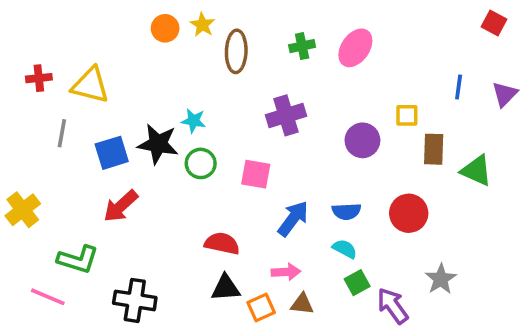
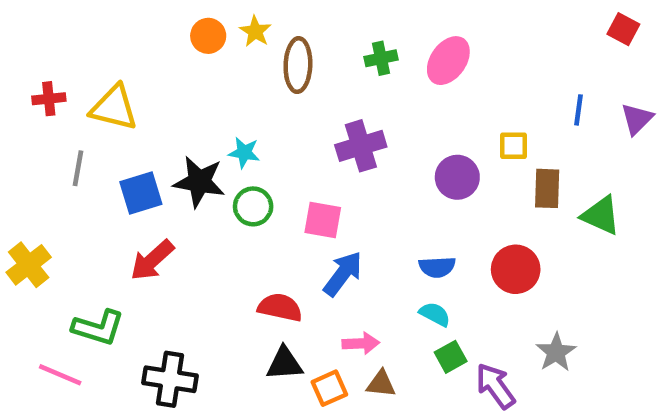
blue arrow: (293, 219) -> (343, 274), moved

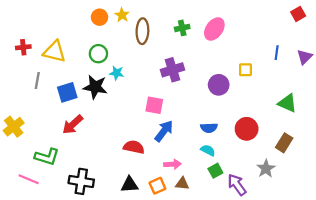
red square: (623, 29) -> (298, 14), turned 32
brown rectangle: (547, 188) -> (284, 143), moved, turned 30
green circle: (253, 206) -> (98, 54), moved
black triangle: (284, 364) -> (130, 185), moved

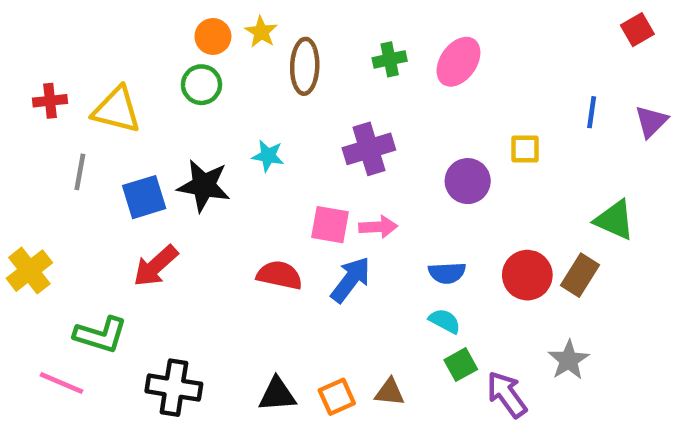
green circle: (98, 54) -> (201, 85), moved
cyan star: (117, 73) -> (268, 156), moved
brown rectangle: (284, 143) -> (580, 275), moved
red semicircle: (134, 147) -> (279, 275), moved
pink arrow: (172, 164) -> (378, 227), moved

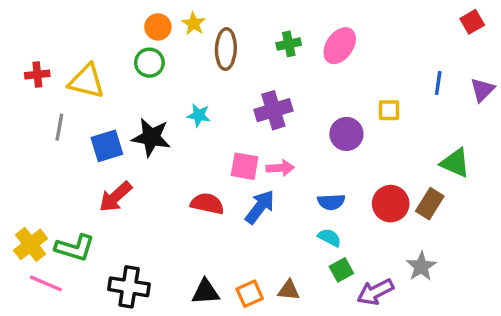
yellow cross: (29, 271) -> (31, 244), moved
purple arrow: (507, 394) -> (375, 292), turned -81

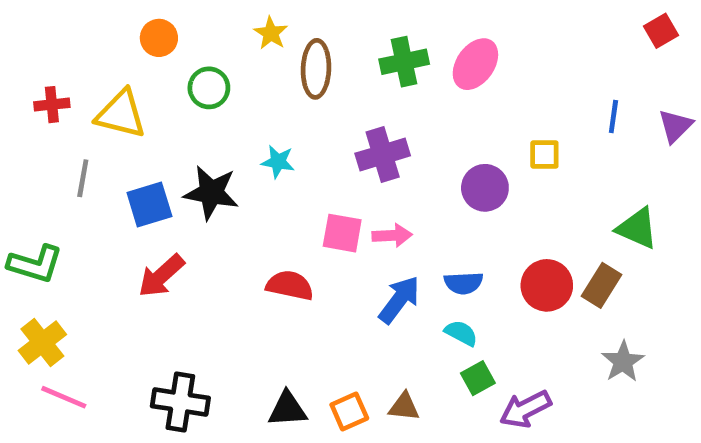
orange circle: (158, 27) -> (159, 38), moved
green cross: (289, 44) -> (404, 62), size x1.4
blue arrow: (260, 207) -> (399, 300), moved
green L-shape: (75, 248) -> (35, 264), moved
gray star: (421, 266) -> (623, 362), moved

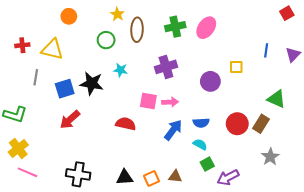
green circle: (209, 88) -> (106, 40), moved

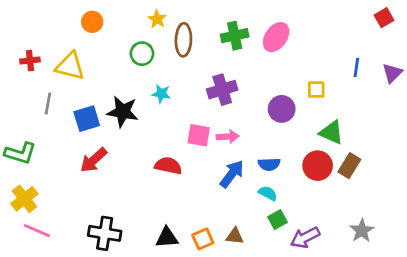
green triangle: (276, 99) -> (331, 132), moved
gray star: (270, 157) -> (362, 231), moved

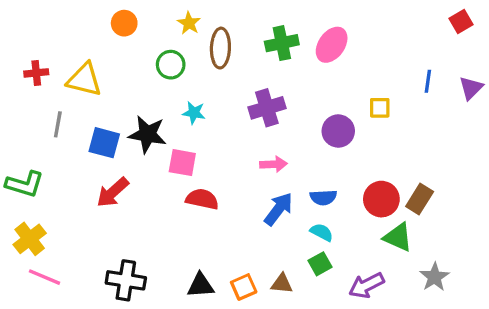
orange circle: (92, 22) -> (124, 23), moved
blue square: (87, 119) -> (104, 143), turned 32
green triangle: (331, 132) -> (398, 237), moved
pink square: (199, 135) -> (182, 163), moved
green square: (277, 220) -> (320, 264), moved

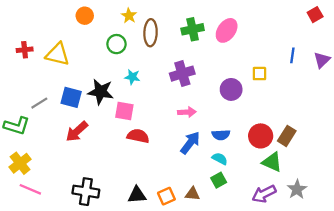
gray line: (58, 124) -> (39, 103), moved, turned 48
purple arrow: (366, 285) -> (264, 194), moved

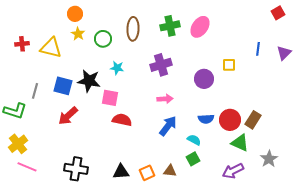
yellow star: (129, 16) -> (78, 34), moved
gray line: (39, 103) -> (35, 91), turned -42
blue semicircle: (221, 135) -> (206, 119), moved
gray star: (297, 189) -> (269, 159), moved

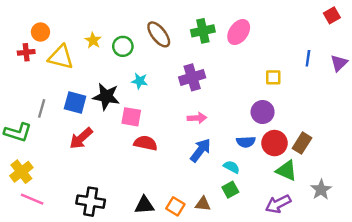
orange circle: (75, 14) -> (40, 32), moved
brown ellipse: (133, 29) -> (159, 34), turned -40
purple circle: (204, 79) -> (263, 112), moved
orange square: (147, 173) -> (175, 206), turned -35

